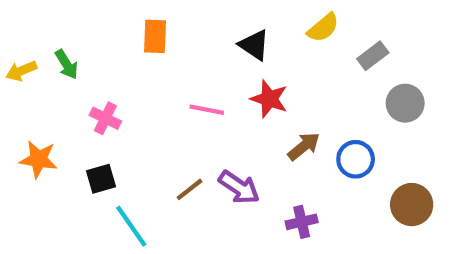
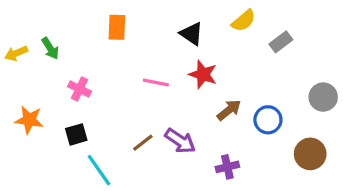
gray circle: (405, 103) -> (323, 97), moved

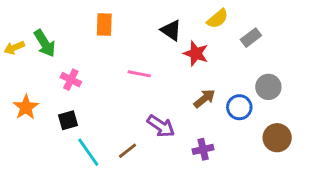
green arrow: (50, 48) -> (45, 43), size x1.4
red star: (203, 74) -> (196, 53), moved
gray circle: (323, 97) -> (268, 87), moved
orange star: (29, 120) -> (26, 107), turned 30
brown line: (143, 143) -> (128, 151), moved

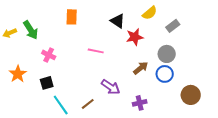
red star: (196, 53) -> (135, 37), turned -30
gray circle: (268, 87) -> (167, 54), moved

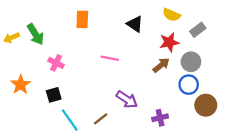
yellow semicircle: (150, 13) -> (171, 15), turned 63
red star: (135, 37) -> (169, 42), moved
brown arrow: (141, 68) -> (161, 65), moved
brown circle: (191, 95) -> (206, 105), moved

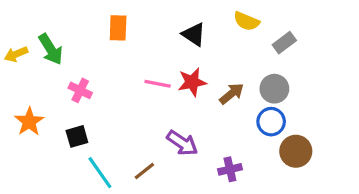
red star: (169, 42) -> (192, 82), moved

